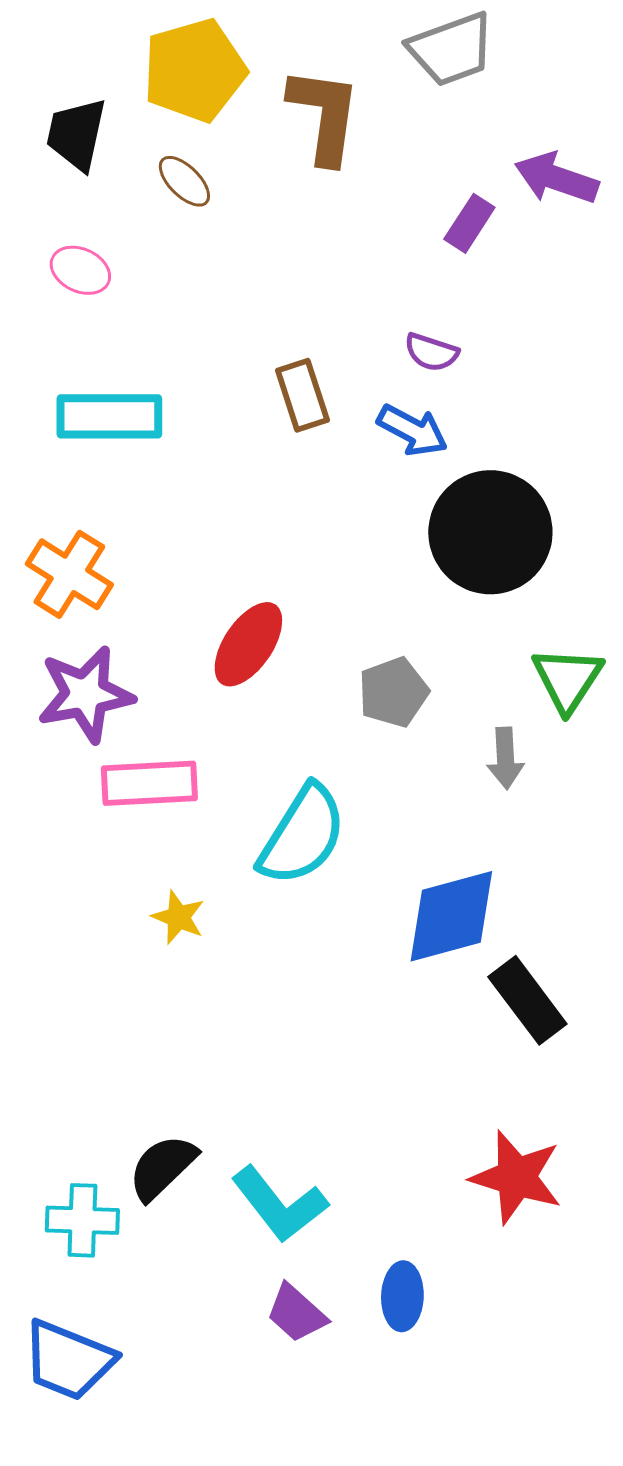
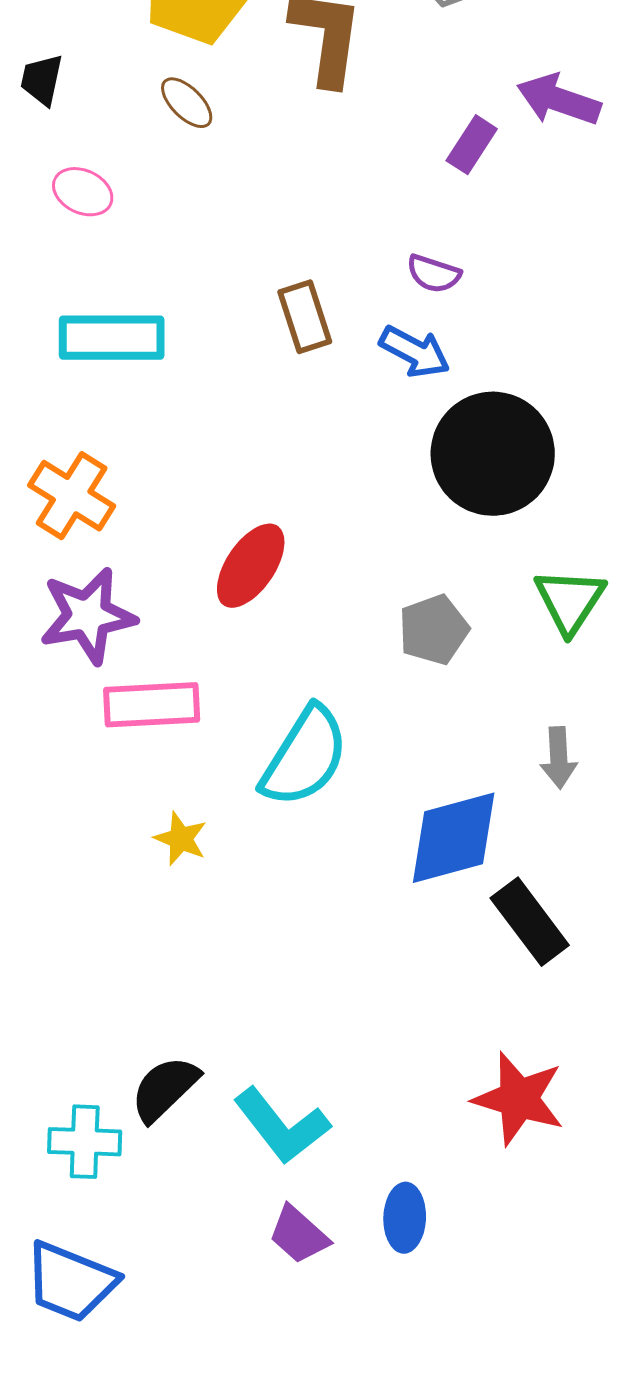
black trapezoid: (76, 134) -> (42, 80), moved, size x0.7
gray pentagon: (393, 692) -> (434, 630), moved
gray arrow: (505, 758) -> (559, 758), moved

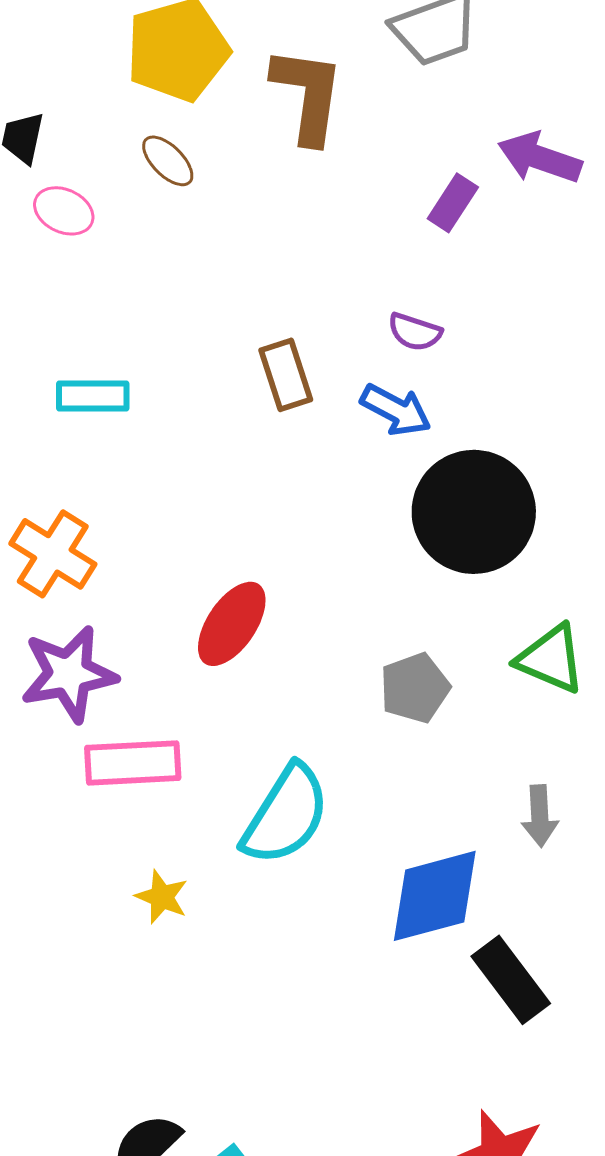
pink ellipse: (83, 192) -> (64, 211), moved
cyan rectangle: (112, 338) -> (93, 396), size x0.7
green triangle: (570, 601) -> (551, 659), turned -40

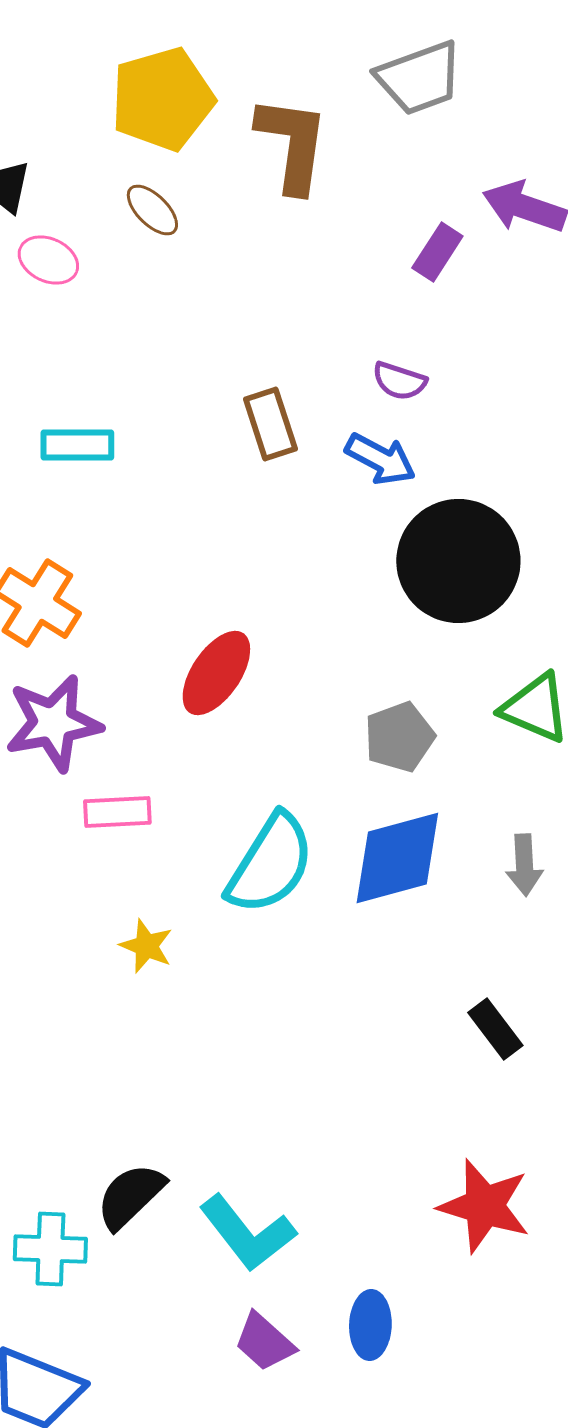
pink rectangle: (133, 763) -> (117, 812), size x0.7
blue diamond: (435, 896) -> (397, 858), moved
black rectangle: (511, 980) -> (495, 1029), size x0.7

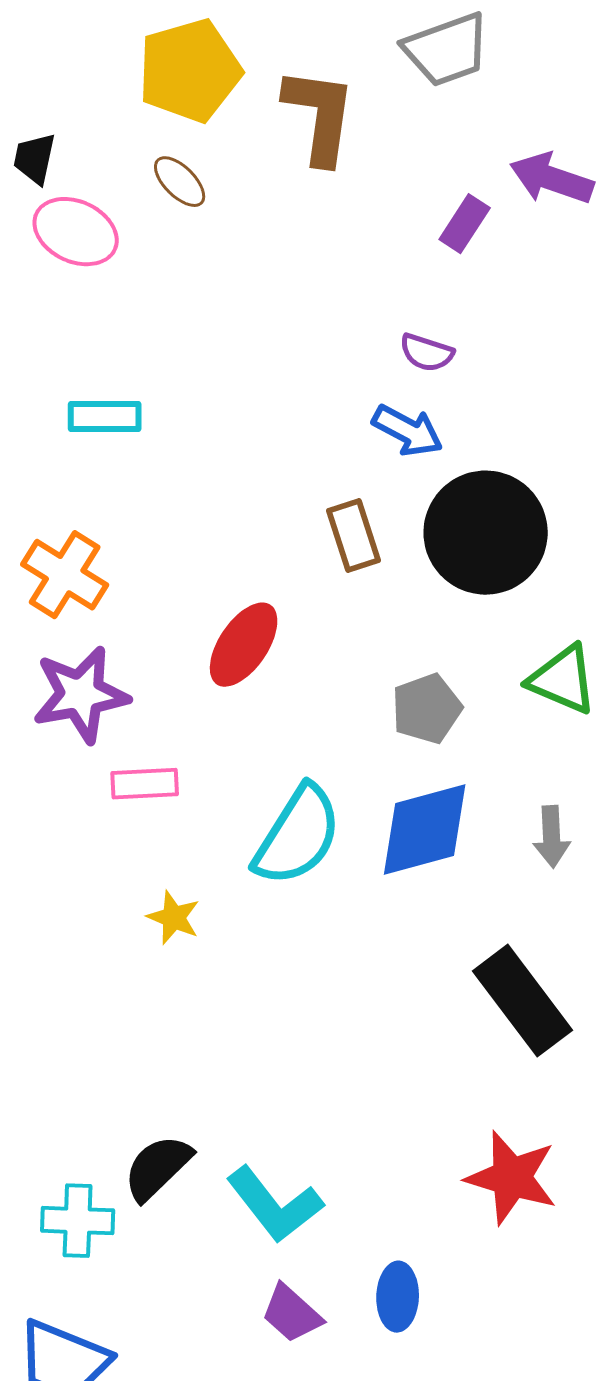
pink ellipse: (48, 260) -> (76, 232), size x1.4
brown rectangle: (270, 424) -> (354, 536), moved
black rectangle: (495, 1029) -> (523, 1001), size x1.8

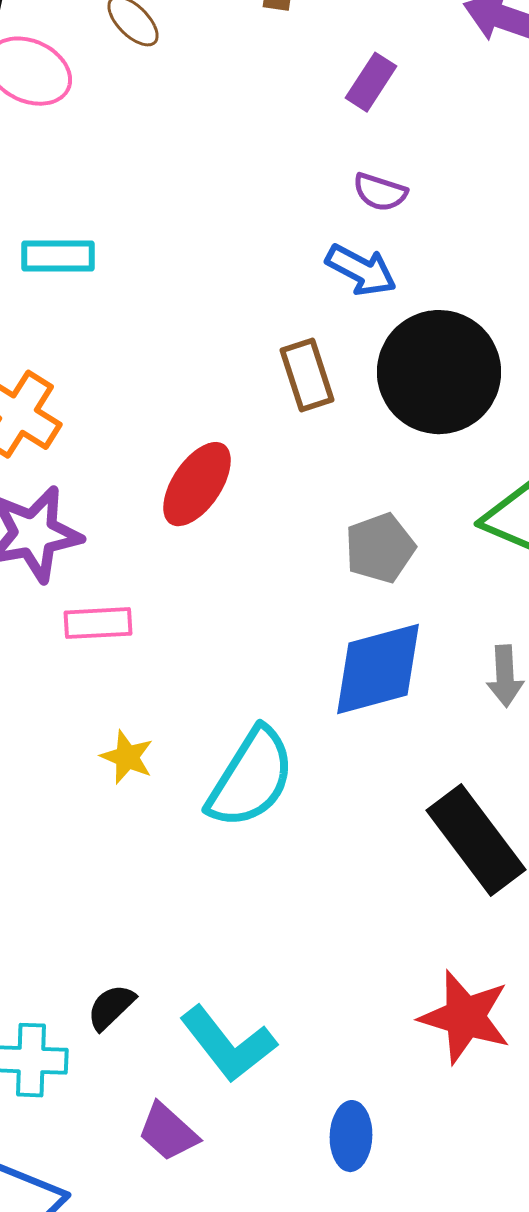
purple rectangle: (465, 224) -> (371, 82), moved
cyan semicircle: (298, 836) -> (251, 778), moved
black semicircle: (158, 1168) -> (111, 1007), size x0.7
purple trapezoid: (292, 1314) -> (168, 1132), moved

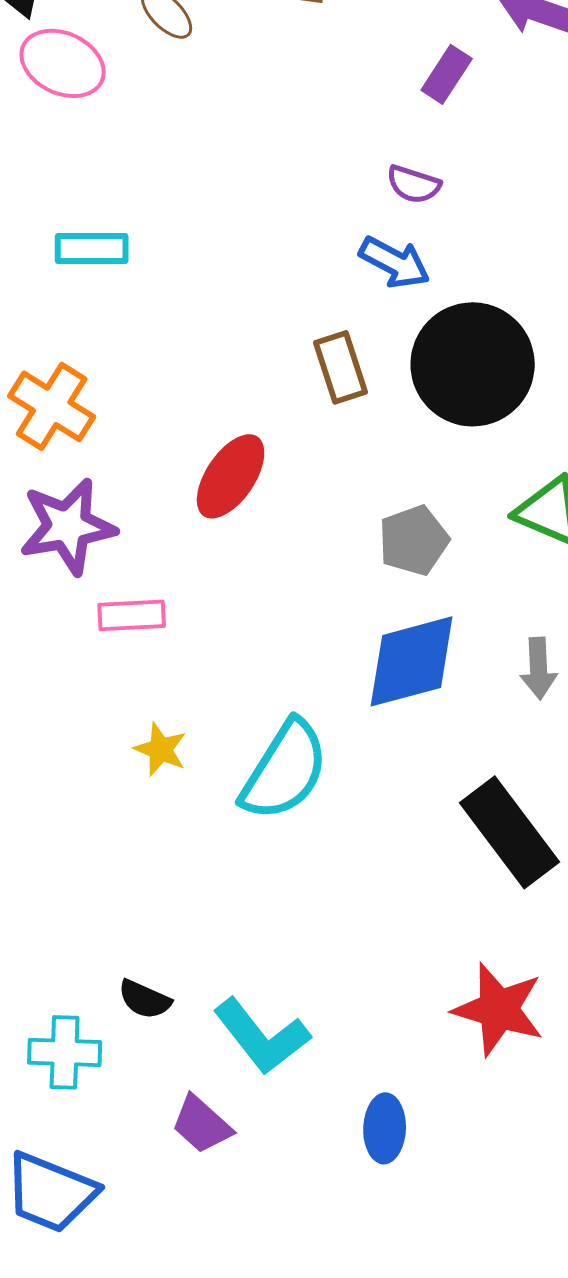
purple rectangle: (371, 82) -> (447, 74), moved
black semicircle: (111, 1007) -> (145, 999), turned -112

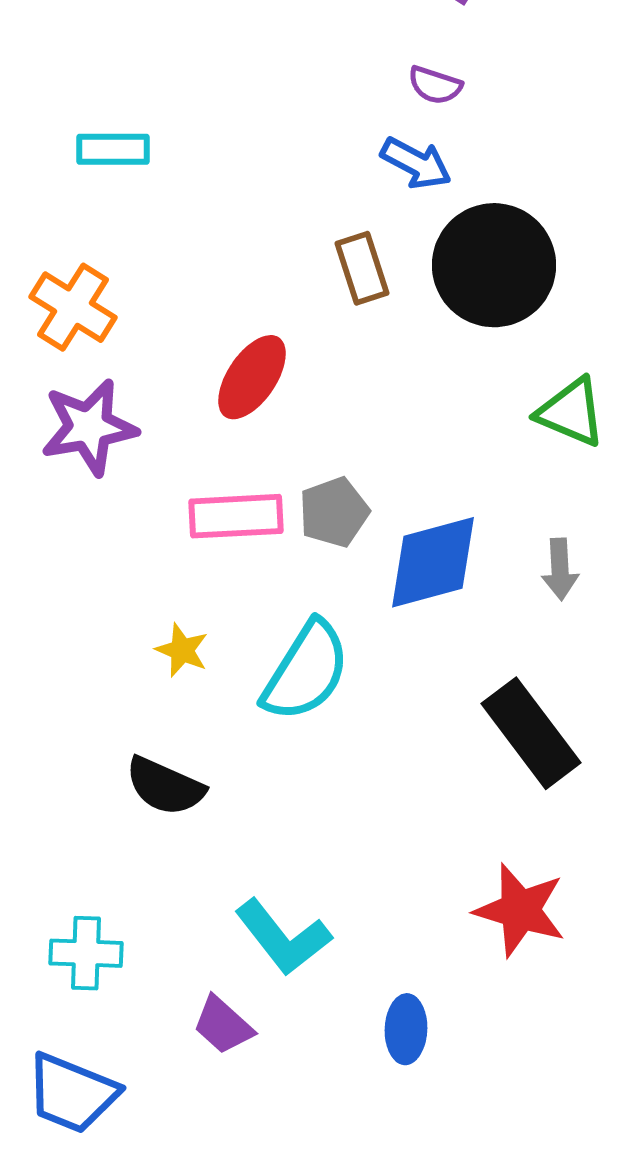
gray pentagon: (414, 540) -> (334, 512), moved
pink rectangle: (132, 615) -> (236, 516), moved, size x1.4
black semicircle: (145, 999) -> (165, 786), moved, size x1.5

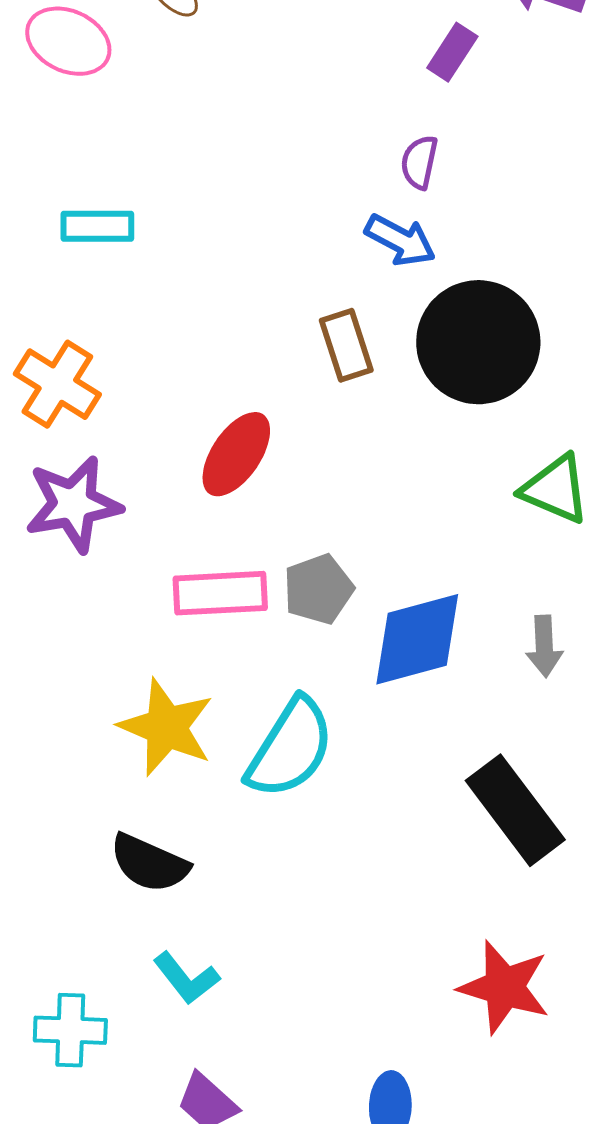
purple semicircle: (435, 85) -> (419, 162), turned 84
yellow star: (182, 650) -> (166, 727), size x1.8
cyan L-shape: (283, 937) -> (186, 978), moved, size x0.7

